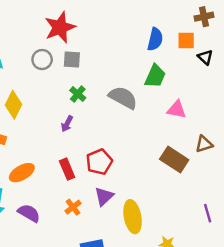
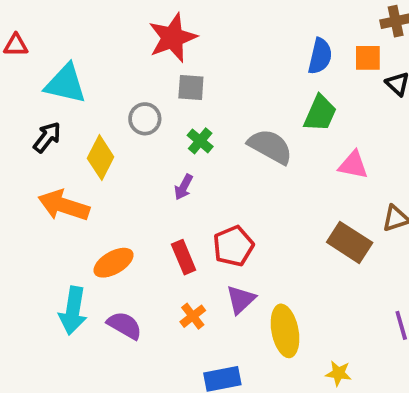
gray circle: (42, 60) -> (145, 119), moved

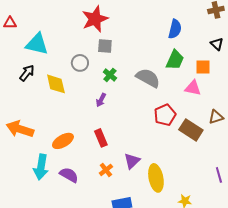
orange square: (368, 58) -> (203, 67), moved
yellow diamond: (101, 158) -> (56, 84), turned -40
orange arrow: (64, 205) -> (20, 129), moved
red pentagon: (233, 246) -> (165, 115), moved

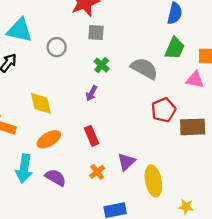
gray circle: (80, 63) -> (57, 47), moved
yellow diamond: (56, 84) -> (41, 103), moved
brown rectangle: (191, 130) -> (193, 127), turned -35

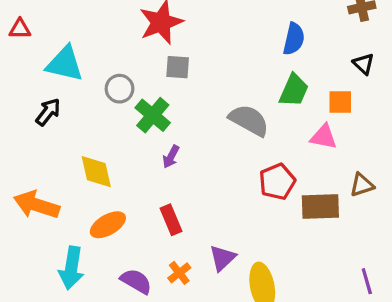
green cross: (102, 65) -> (153, 115), moved, size x1.5
purple semicircle: (56, 178) -> (136, 281), moved

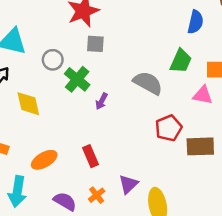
blue semicircle: (294, 39) -> (195, 22), moved
purple arrow: (171, 157) -> (102, 101), moved
yellow diamond: (96, 172) -> (28, 104), moved

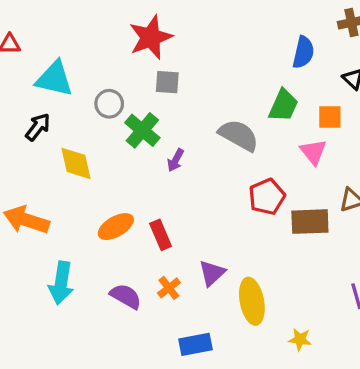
pink triangle: (203, 95) -> (313, 152), turned 40
orange ellipse: (44, 160) -> (116, 227), moved

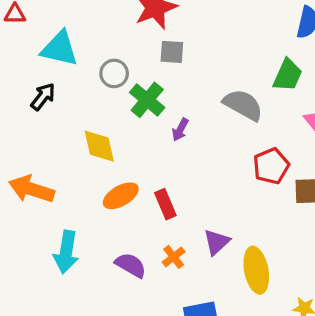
yellow diamond: (76, 163) -> (99, 146), moved

